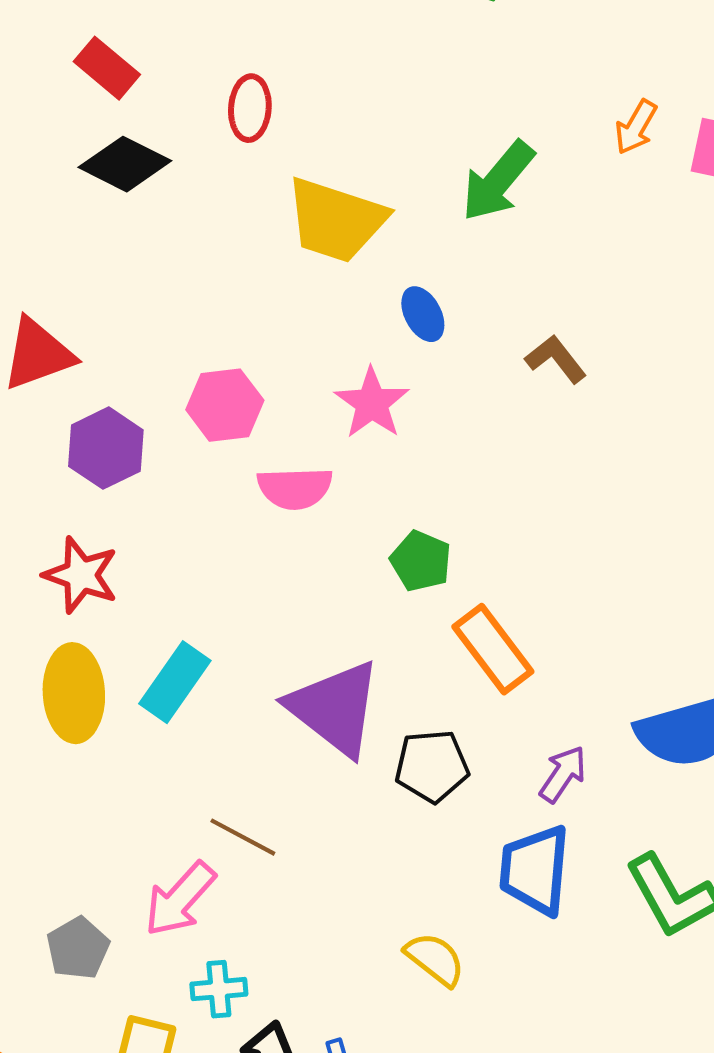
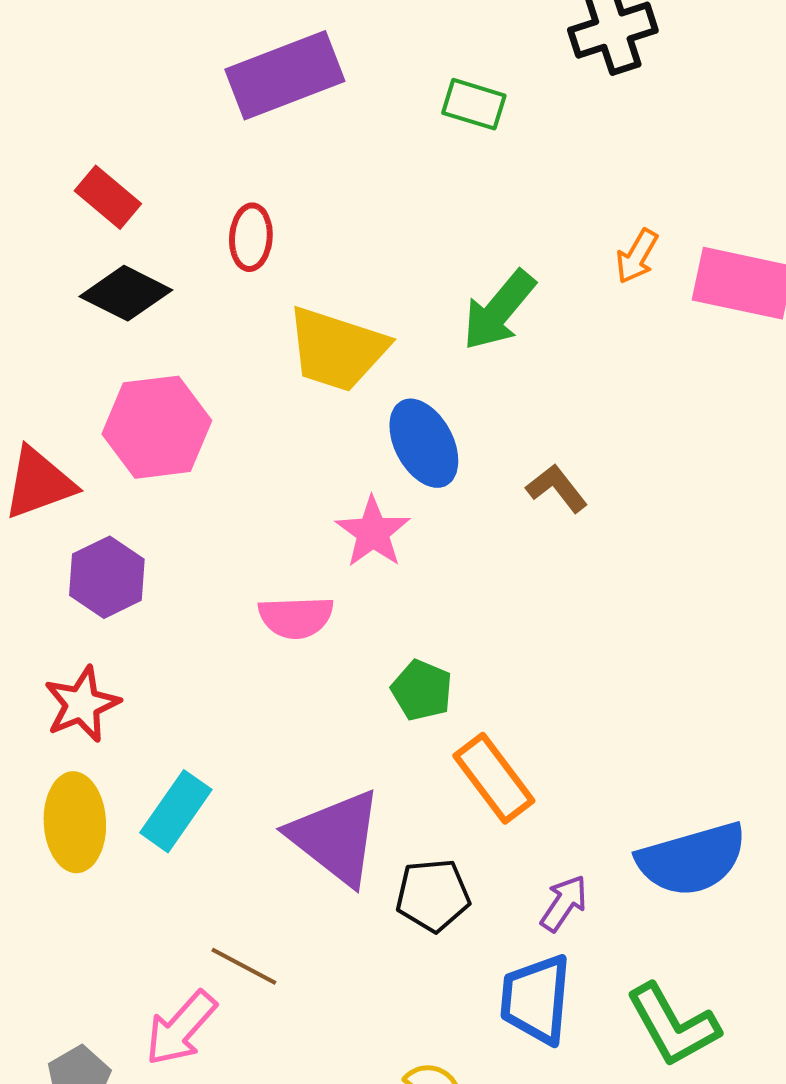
blue ellipse: (423, 314) -> (424, 443), size x1.6
pink hexagon: (225, 405) -> (157, 427), moved, size x1.4
red star: (81, 575) -> (82, 704), turned 30

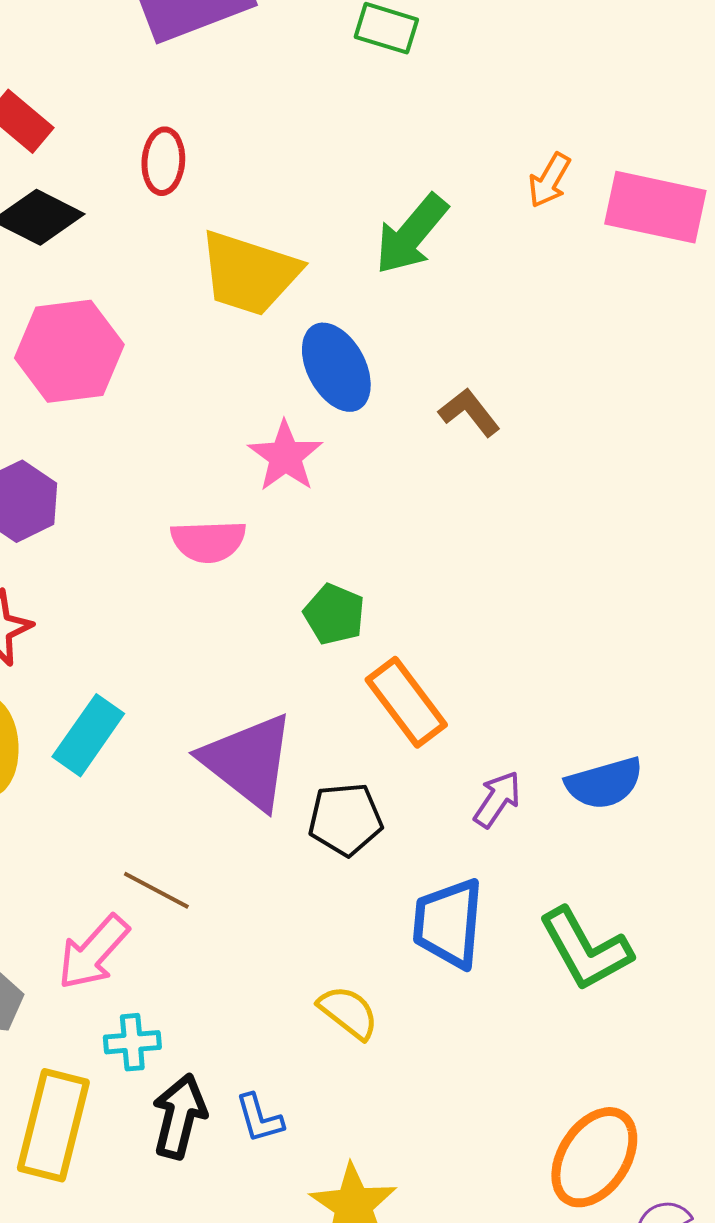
blue semicircle: (692, 859) -> (604, 783), size x0.7
purple arrow: (564, 903) -> (497, 799), moved

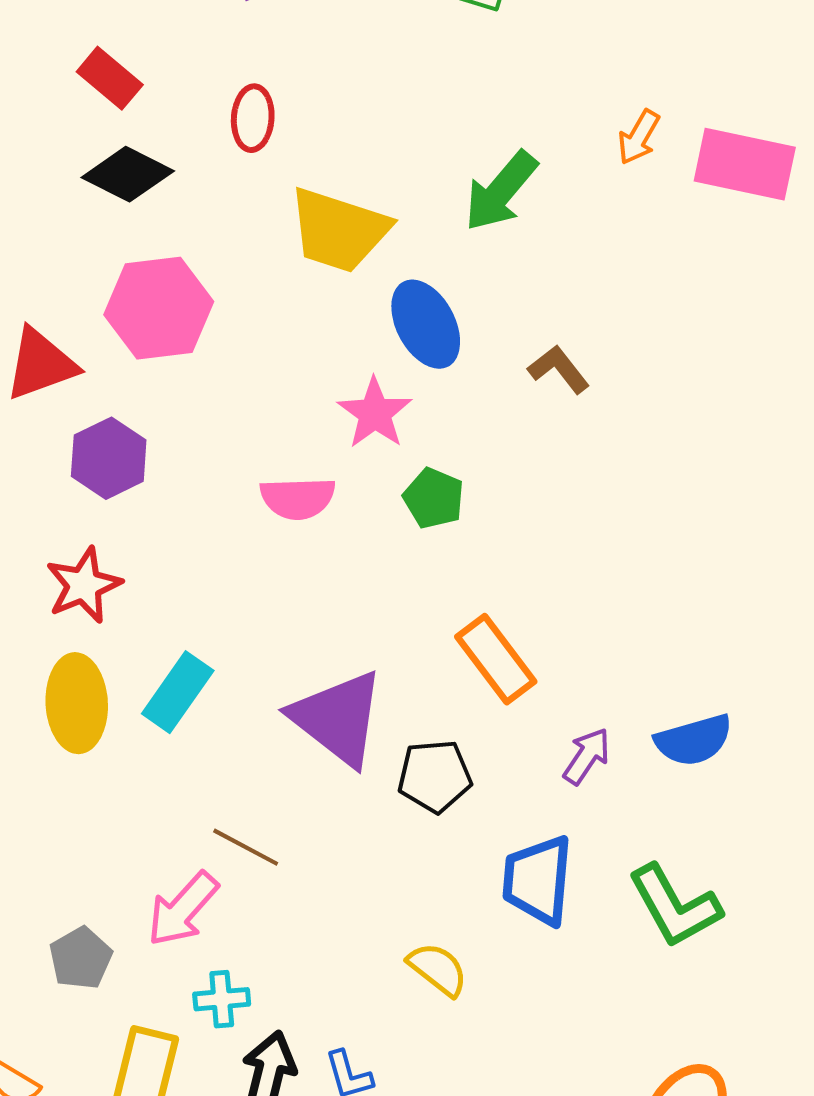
green pentagon: (334, 614) -> (434, 498), moved

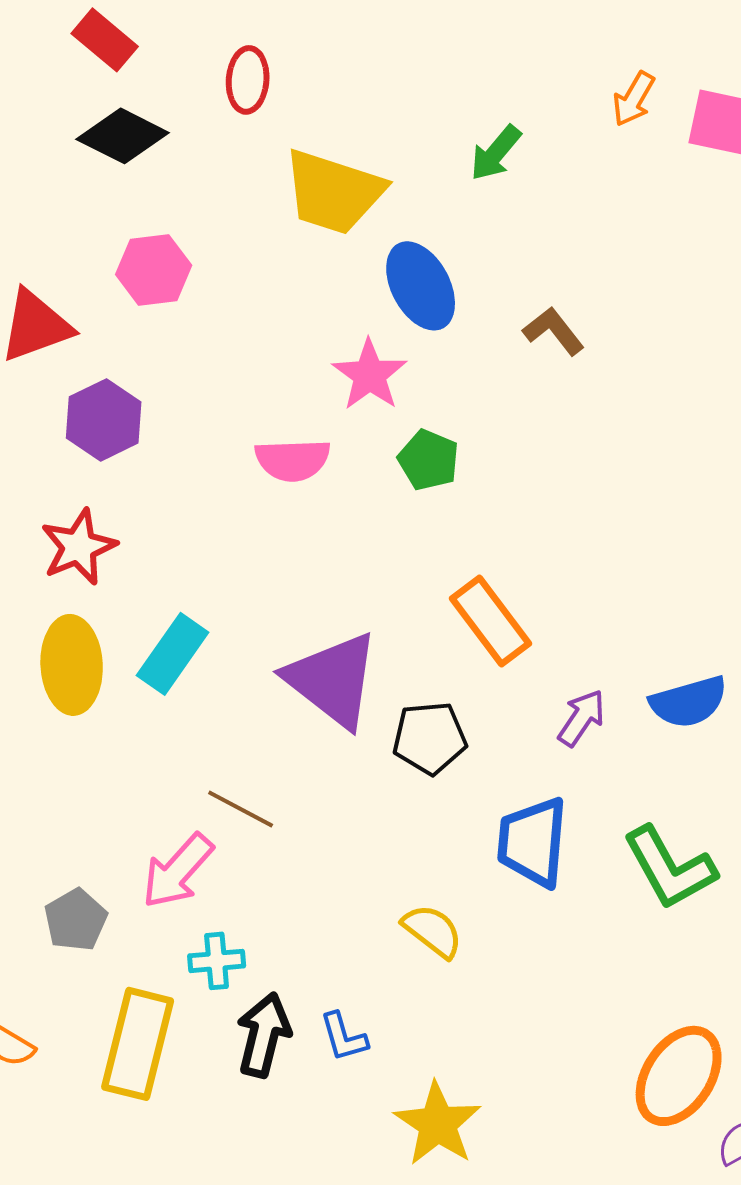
green arrow: (501, 191) -> (496, 153), size x0.7
pink hexagon: (159, 308) -> (154, 270), size x0.7

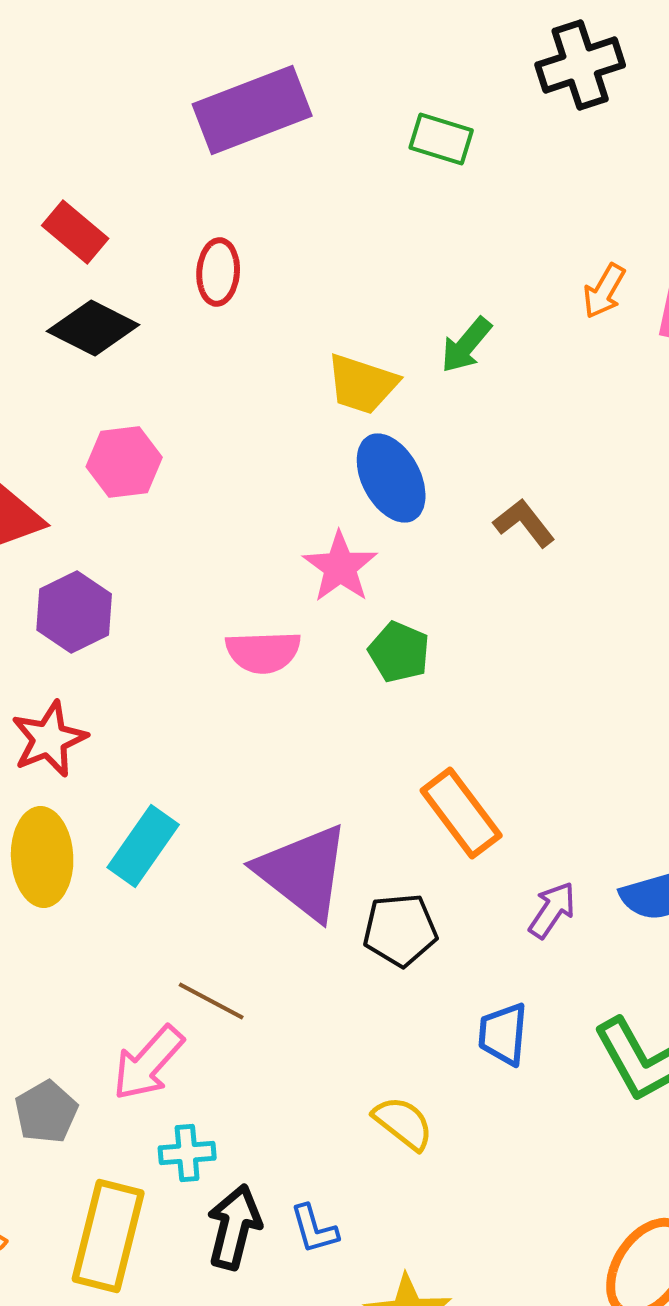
yellow trapezoid: (334, 192) -> (362, 384), moved, size x0.7
blue trapezoid: (533, 842) -> (503, 1034), size x0.7

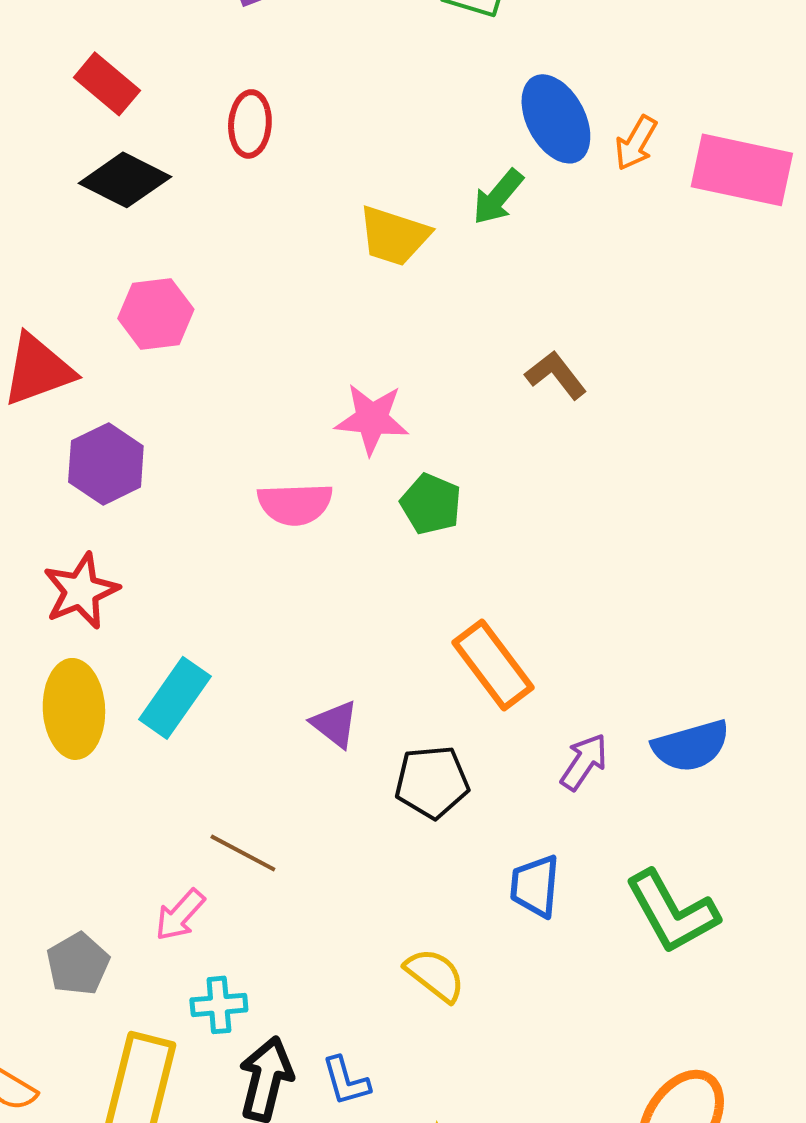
blue ellipse: (391, 478) -> (556, 119), moved
pink star: (340, 567) -> (372, 419), turned -30
purple triangle: (303, 872) -> (335, 724), size x0.5
pink arrow: (148, 1063) -> (180, 915), size x0.7

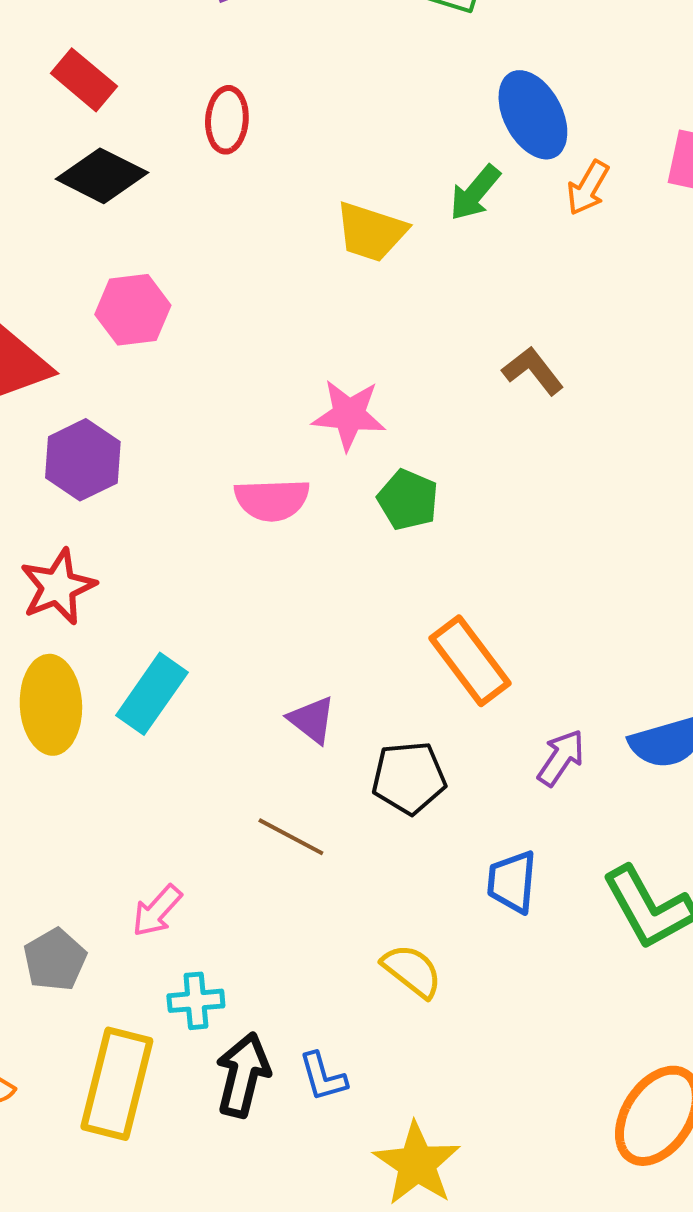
orange arrow: (636, 143) -> (588, 188), moved
brown line: (243, 853) -> (291, 837), moved

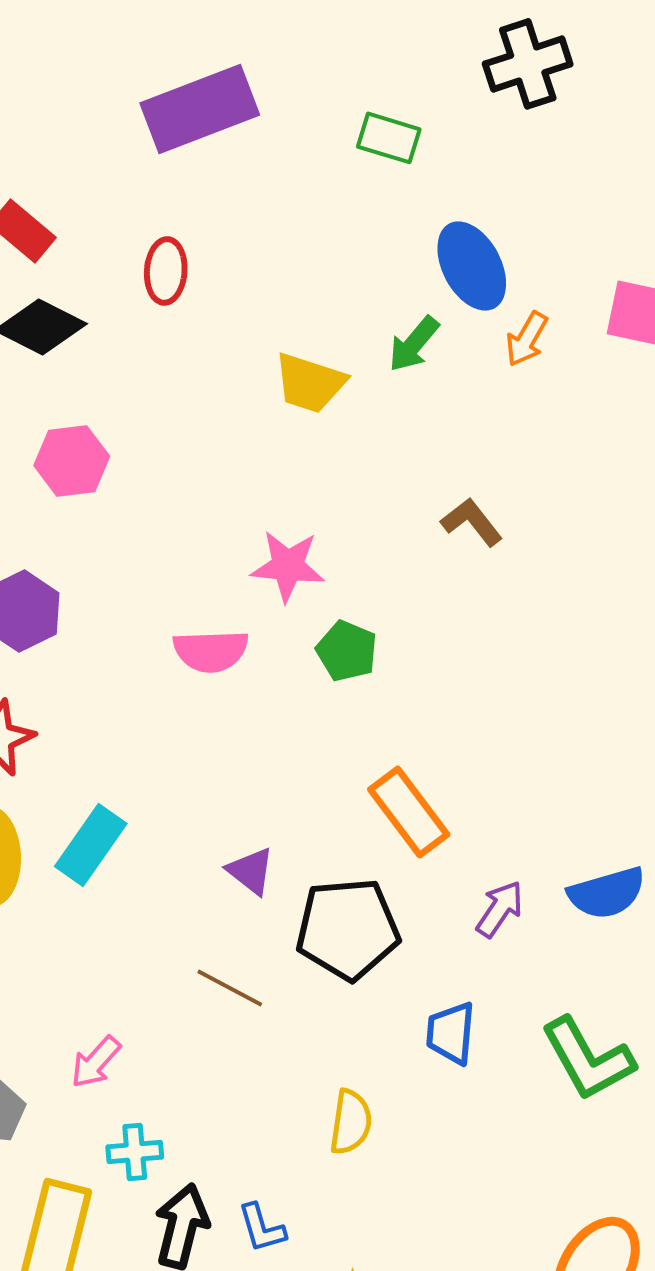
black pentagon: (409, 778) -> (348, 929), size x1.4
yellow semicircle: (412, 971) -> (351, 1122), turned 60

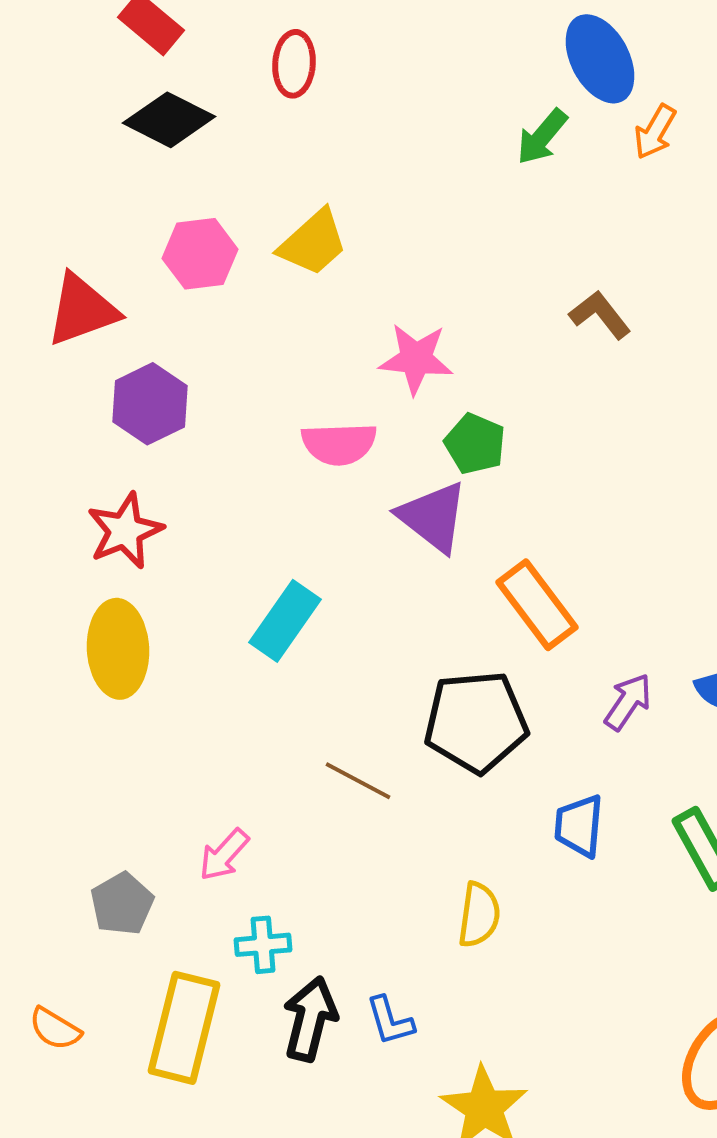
yellow trapezoid: (310, 383) -> (313, 243), moved, turned -60
cyan rectangle: (91, 845) -> (285, 621), moved
purple triangle: (251, 871) -> (433, 517), moved, size x1.5

